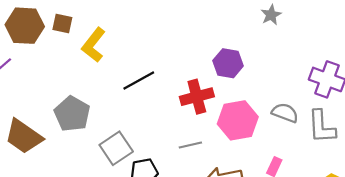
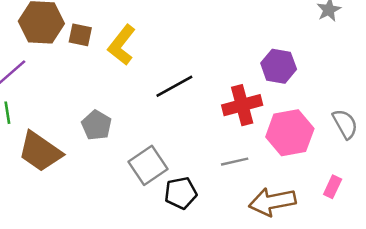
brown square: (62, 23) -> (80, 35), moved
gray semicircle: (285, 113) -> (345, 124), turned 40
gray pentagon: (72, 114) -> (97, 125), size x0.7

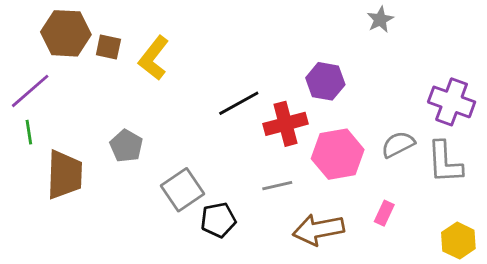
black line: (174, 86) -> (239, 103), moved
gray semicircle: (345, 124) -> (398, 144), turned -88
brown trapezoid: (40, 152) -> (65, 175), turned -123

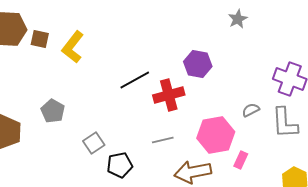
gray semicircle: (398, 144) -> (251, 110), size x0.7
pink hexagon: (338, 154) -> (216, 135), moved
gray square: (183, 190) -> (94, 143), size x0.7

